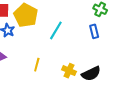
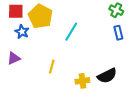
blue rectangle: (94, 31) -> (118, 33), moved
yellow cross: (69, 71) -> (82, 81), moved, turned -32

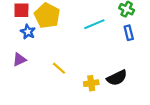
cyan line: (71, 32) -> (94, 24), moved, turned 36
yellow line: (52, 67) -> (59, 68), turned -64

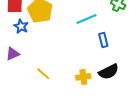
blue rectangle: (129, 33) -> (103, 40), moved
yellow line: (59, 68) -> (43, 74), moved

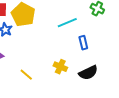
yellow cross: (83, 77) -> (60, 67), moved, turned 32

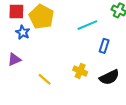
blue rectangle: (83, 43) -> (104, 46), turned 32

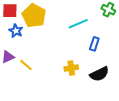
yellow cross: (80, 71) -> (71, 68), turned -32
yellow line: (45, 79) -> (26, 65), moved

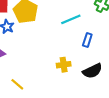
yellow line: (26, 65) -> (17, 84), moved

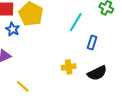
cyan line: (71, 19) -> (76, 22), turned -36

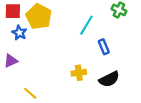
blue rectangle: (92, 43) -> (104, 47), turned -40

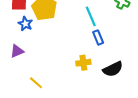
cyan line: (86, 25) -> (91, 16), turned -54
blue rectangle: (104, 47) -> (98, 37), moved

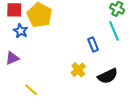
cyan line: (91, 16) -> (114, 31), moved
yellow cross: (83, 63) -> (78, 70), turned -32

